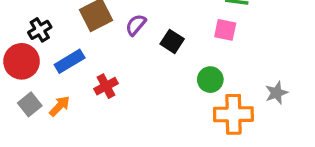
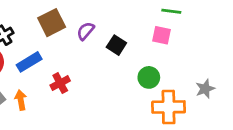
orange arrow: (60, 106) -> (21, 100), turned -54

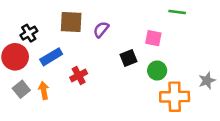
brown square: (52, 23) -> (71, 22), turned 30
pink square: (161, 35) -> (153, 38), moved
black square: (116, 45) -> (128, 58), moved, turned 35

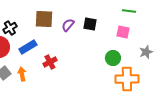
pink square: (153, 38) -> (123, 32), moved
black square: (128, 58) -> (90, 24), moved, turned 32
gray star: (207, 80) -> (146, 52), moved

